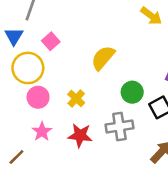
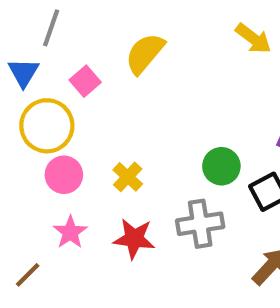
yellow semicircle: (103, 58) -> (145, 53), moved

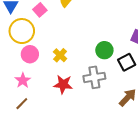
pink star: (70, 232) -> (23, 80), moved
brown line: (28, 275) -> (22, 104), moved

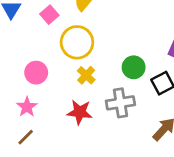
yellow circle: (22, 31) -> (77, 42), moved
yellow cross: (60, 55) -> (86, 75), moved

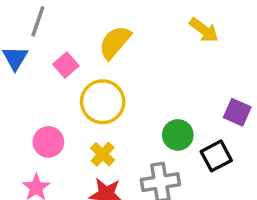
yellow cross: (86, 75) -> (103, 154), moved

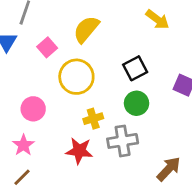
yellow cross: (103, 154) -> (93, 119), moved, turned 30
black square: (216, 156) -> (135, 68), moved

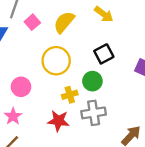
yellow arrow: (157, 19) -> (104, 14), moved
pink square: (47, 47) -> (32, 22), moved
green circle: (137, 103) -> (92, 81), moved

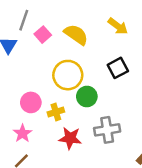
yellow semicircle: (64, 22) -> (76, 35), turned 85
green circle: (92, 81) -> (87, 96), moved
yellow cross: (70, 95) -> (56, 112), moved

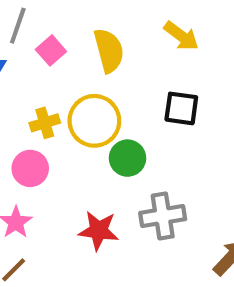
yellow semicircle: (76, 35) -> (109, 50), turned 40
black square: (118, 68) -> (181, 108), turned 36
yellow cross: (56, 112) -> (45, 123), moved

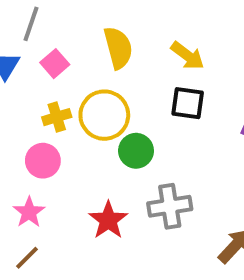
yellow arrow: (181, 36) -> (188, 56), moved
pink square: (51, 50) -> (55, 64), moved
red star: (99, 230) -> (108, 220), turned 30

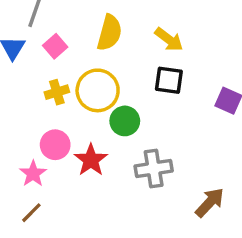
yellow semicircle: (118, 48) -> (109, 33), turned 30
pink circle: (43, 161) -> (55, 145), moved
red star: (108, 220) -> (91, 160), moved

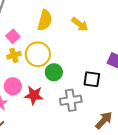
pink square: (55, 46) -> (13, 36), moved
black square: (169, 80) -> (92, 79), moved
red star: (91, 160) -> (34, 95), turned -30

